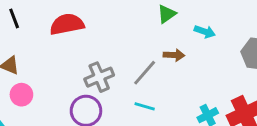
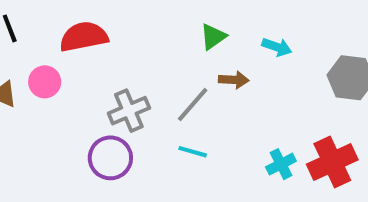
green triangle: (167, 14) -> (213, 37), moved
pink circle: (21, 95) -> (45, 82), moved

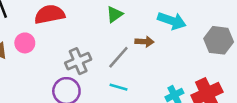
green triangle: (213, 37) -> (115, 14), moved
cyan arrow: (277, 47) -> (172, 21), size x1.5

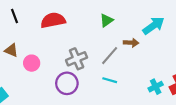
cyan arrow: (172, 21) -> (153, 26), turned -55
pink circle: (25, 43) -> (32, 63), moved

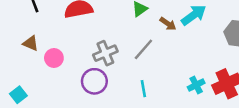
brown arrow: (131, 43) -> (168, 24), moved, turned 32
cyan line: (110, 80) -> (143, 89), moved, turned 64

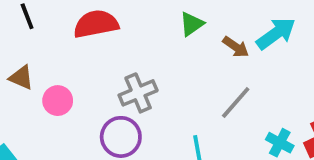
gray line: (143, 49) -> (236, 102), moved
cyan cross: (196, 85) -> (280, 143), turned -35

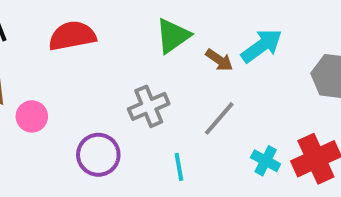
green triangle: (192, 24) -> (173, 36), size x1.4
gray cross: (138, 93) -> (149, 106), moved

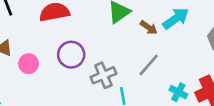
gray cross: (149, 106) -> (103, 75), moved
purple circle: (98, 155) -> (71, 55), moved

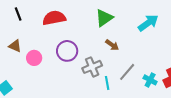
brown arrow: (149, 28) -> (112, 45), moved
gray line: (149, 65) -> (127, 72), moved

